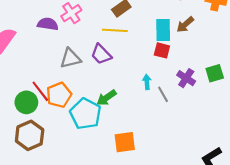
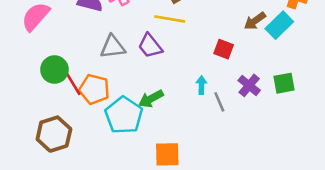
cyan rectangle: (163, 30) -> (279, 25), moved, turned 40
orange pentagon: (59, 95) -> (94, 89), turned 30
green circle: (26, 102) -> (54, 70), moved

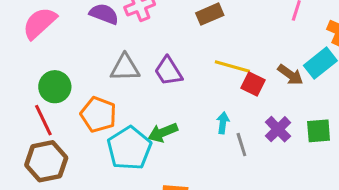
yellow line: (170, 19) -> (232, 67), moved
brown arrow: (255, 21) -> (290, 75), moved, turned -115
red line: (72, 83) -> (43, 120), moved

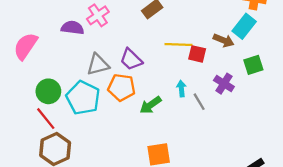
orange pentagon: (98, 114) -> (122, 87), moved
green square: (319, 131) -> (253, 65), moved
green arrow: (163, 132) -> (151, 105), moved
cyan pentagon: (129, 148) -> (83, 98), moved

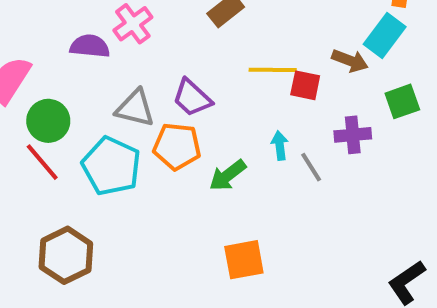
gray triangle: (98, 64) -> (135, 108), turned 30
purple cross: (224, 84) -> (353, 135), turned -36
green circle: (48, 91) -> (48, 121), moved
red line: (46, 119) -> (42, 162), moved

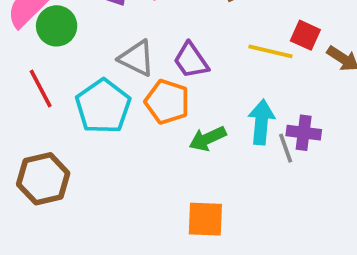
red square: (305, 85) -> (305, 35), moved
green circle: (48, 121) -> (57, 26), moved
purple cross: (353, 135) -> (304, 133), moved
cyan arrow: (280, 146) -> (261, 122), size x1.6

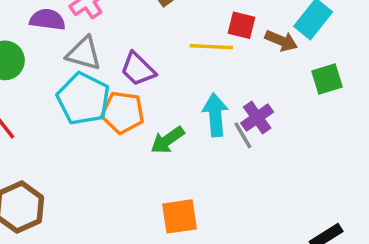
gray triangle: (137, 58) -> (84, 53), moved
cyan pentagon: (103, 106) -> (83, 99), moved
purple cross: (304, 133) -> (257, 118), turned -32

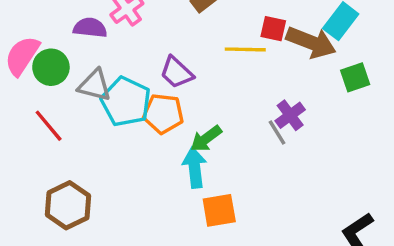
brown arrow: (281, 41) -> (311, 42), size x1.6
gray triangle: (84, 53) -> (94, 85), moved
cyan arrow: (215, 115) -> (195, 168), moved

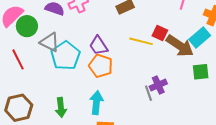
orange pentagon: (163, 114) -> (101, 66), moved
green arrow: (206, 139) -> (61, 107), moved, turned -72

